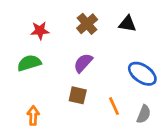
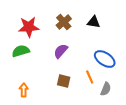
red star: (40, 31) -> (29, 27), size x1.5
brown square: (78, 95) -> (64, 81), moved
orange line: (114, 106) -> (90, 77), moved

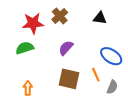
brown cross: (64, 22) -> (60, 16), moved
brown square: (64, 81) -> (69, 79), size x1.5

